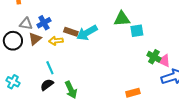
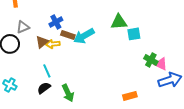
blue cross: (44, 23) -> (56, 22), moved
gray triangle: (26, 24) -> (23, 27), turned -32
brown triangle: (35, 39) -> (42, 42), moved

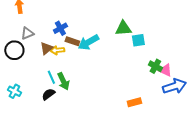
green arrow: (68, 93) -> (63, 81), moved

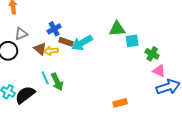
brown triangle: (46, 48) -> (40, 49), turned -40
green cross: (155, 66) -> (152, 54), moved
black semicircle: (48, 94) -> (25, 95), moved, size x1.5
orange rectangle: (134, 102) -> (120, 103), moved

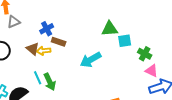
gray triangle: (21, 34) -> (14, 22), moved
cyan arrow: (82, 43) -> (91, 60), moved

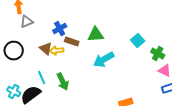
green triangle: (110, 29) -> (96, 35), moved
cyan square: (125, 41) -> (138, 41), turned -32
cyan line: (38, 78) -> (42, 78), moved

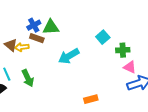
blue cross: (60, 29) -> (34, 25), moved
green triangle: (96, 35) -> (51, 27), moved
green cross: (158, 54) -> (123, 50), turned -32

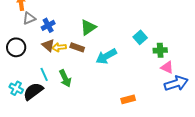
blue cross: (34, 25) -> (48, 25), moved
green triangle: (51, 27) -> (88, 27), turned -30
brown rectangle: (37, 38) -> (77, 47), moved

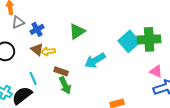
cyan square: (140, 37) -> (129, 41), size x1.5
brown rectangle: (77, 47) -> (61, 71), moved
green cross: (160, 50) -> (149, 39), moved, size x1.6
green arrow: (65, 78) -> (65, 85), moved

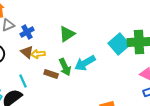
green arrow: (65, 85) -> (65, 67), moved

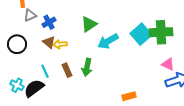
cyan arrow: (85, 63) -> (108, 41), moved
green arrow: (65, 67) -> (87, 67), moved, turned 36
brown rectangle: (51, 74) -> (67, 70), moved, turned 48

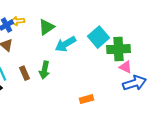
green cross: (161, 32) -> (118, 49), moved
yellow arrow: (60, 44) -> (18, 21), moved

